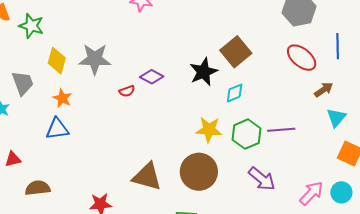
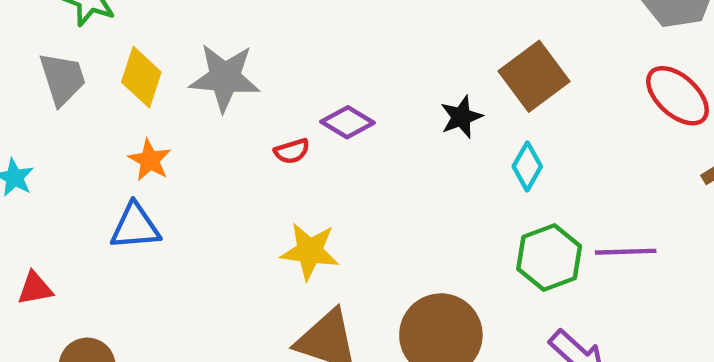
black star: (203, 72) -> (461, 117), size x0.7
gray trapezoid: (23, 83) -> (62, 79), moved
cyan diamond: (235, 93) -> (527, 166), turned -40
yellow star: (209, 130) -> (310, 251), moved

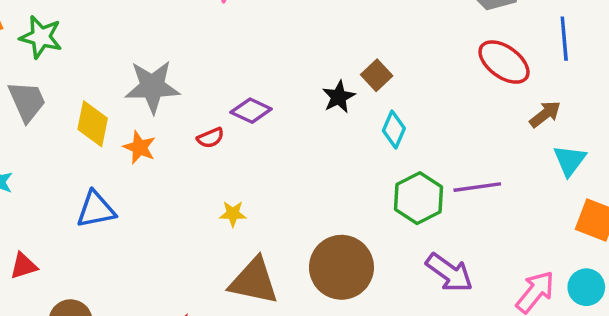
brown square: (534, 76) -> (377, 75), moved, size x0.6
yellow diamond: (141, 77) -> (93, 124), moved
orange star: (150, 160) -> (139, 147), moved
yellow star: (310, 251) -> (233, 214), size x0.6

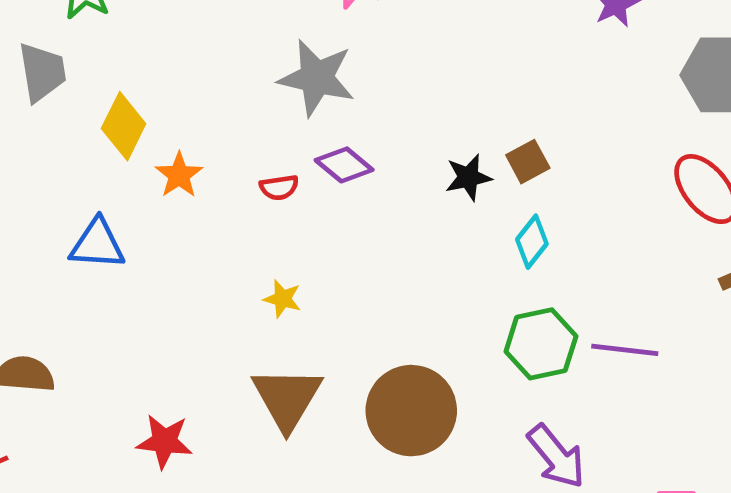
gray star: (152, 87) -> (317, 78), moved
brown triangle: (254, 281) -> (287, 398), turned 34

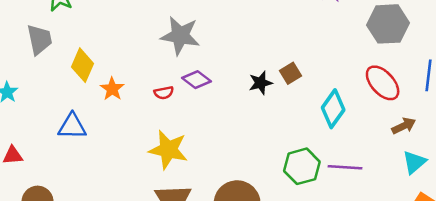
cyan diamond: (532, 242) -> (333, 109), moved, size x1.4
yellow star: (282, 299) -> (168, 150), size x2.0

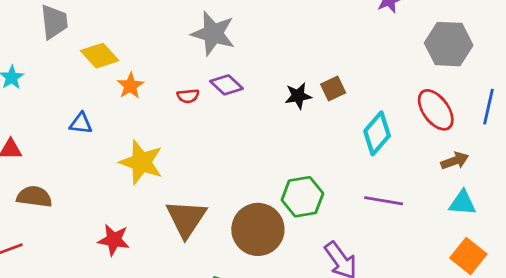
yellow diamond: (83, 65) -> (100, 56), turned -72
blue triangle: (72, 126) -> (81, 123), size x0.7
yellow star: (168, 150) -> (141, 162), moved
cyan triangle: (414, 162) -> (462, 203), turned 40
green hexagon: (302, 166) -> (302, 197), moved

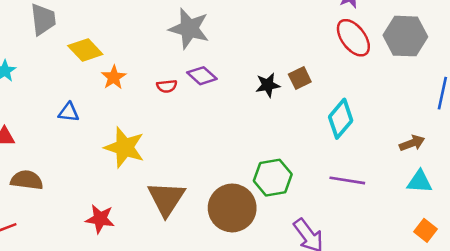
red ellipse: (436, 110) -> (353, 38), moved
orange square: (468, 256) -> (426, 230), size x0.7

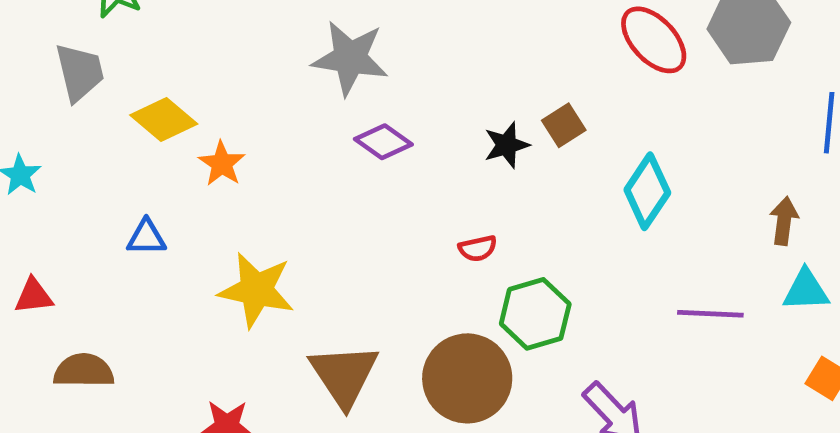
red semicircle: (167, 86) -> (478, 248), moved
brown arrow: (412, 143) -> (784, 221), turned -55
purple line: (347, 180) -> (710, 314), moved

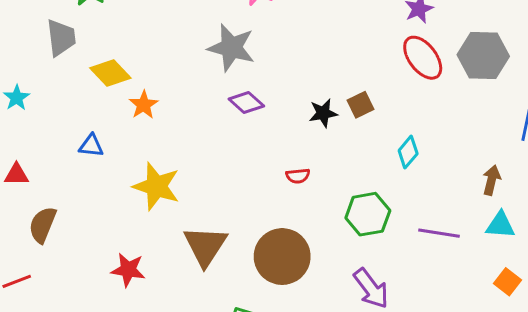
cyan diamond: (647, 191) -> (408, 152), size x0.7
green hexagon: (535, 314) -> (368, 214), moved
brown semicircle: (84, 371) -> (43, 225), turned -75

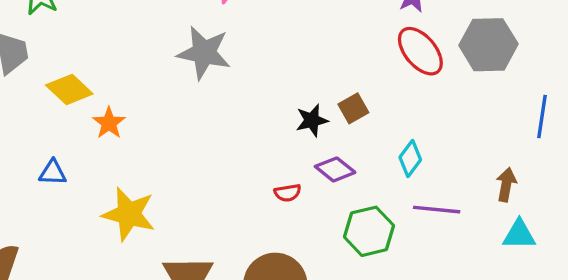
purple diamond: (246, 102) -> (335, 169), moved
purple line: (439, 233) -> (437, 210), moved

